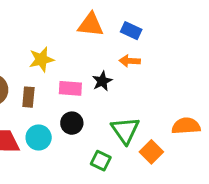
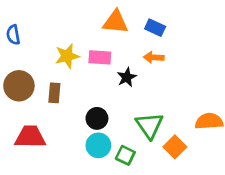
pink rectangle: (70, 88) -> (100, 57), moved
cyan circle: (39, 138) -> (98, 145), moved

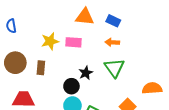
black star: (127, 77) -> (86, 73), moved
green triangle: (149, 126) -> (114, 68), moved

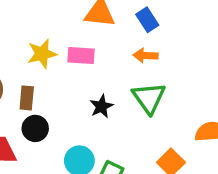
blue rectangle: (113, 21) -> (147, 20), turned 32
black circle: (71, 86) -> (35, 128), moved

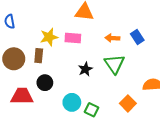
blue rectangle: (147, 20) -> (137, 37), moved
brown rectangle: (27, 98) -> (39, 56), moved

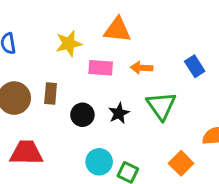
yellow star: (49, 37) -> (69, 43), moved
orange arrow: (112, 38) -> (142, 68), moved
black circle: (45, 83) -> (82, 115), moved

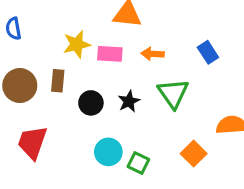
yellow star: (69, 43) -> (77, 44), moved
red trapezoid: (26, 153) -> (32, 142), turned -72

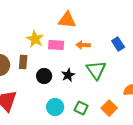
yellow star: (77, 44) -> (35, 39), turned -30
green square: (138, 163) -> (81, 108), moved

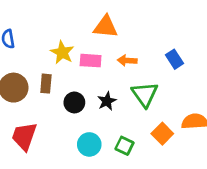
orange square: (109, 108) -> (162, 134), moved

